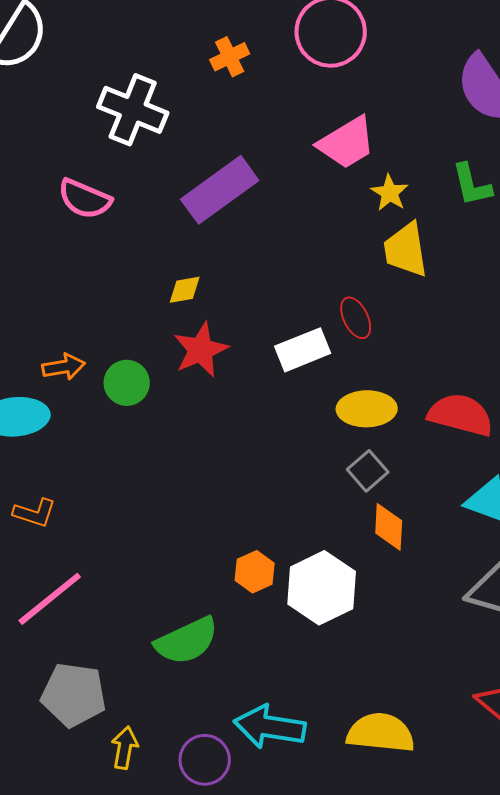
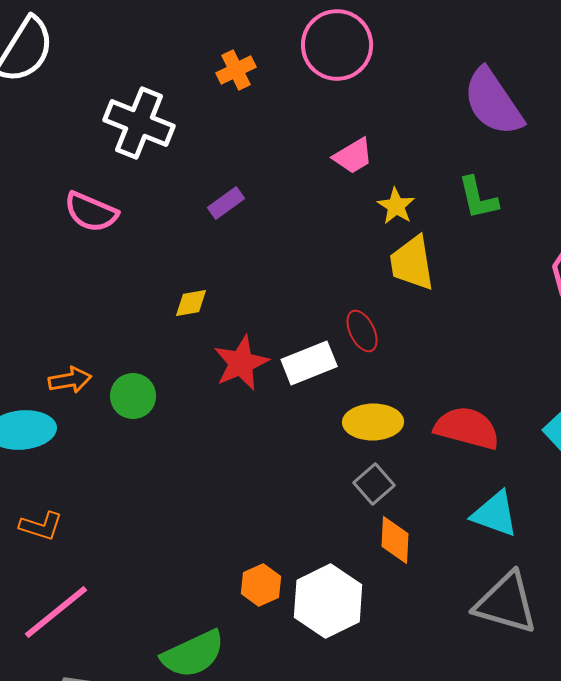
pink trapezoid: (347, 143) -> (353, 156), size x0.7
purple rectangle: (220, 190) -> (226, 203), size x0.5
red star: (201, 350) -> (241, 363), moved

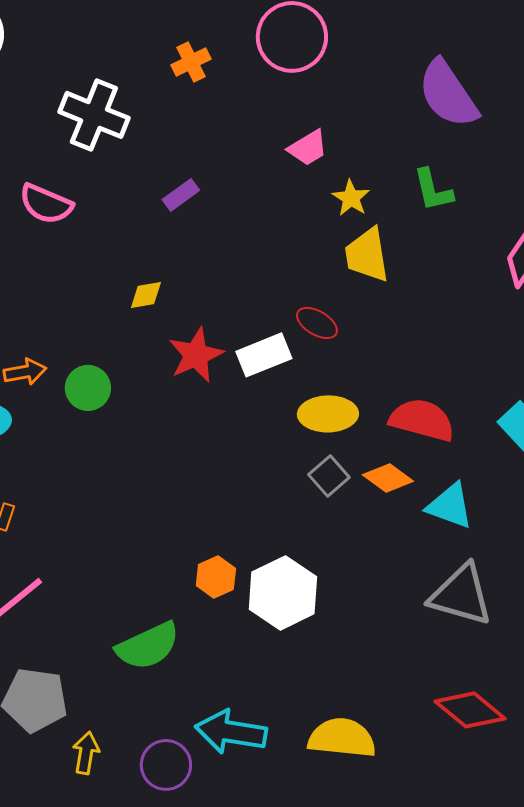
red ellipse: (362, 331) -> (317, 323), turned -33
orange diamond: (395, 540) -> (388, 478), moved, turned -57

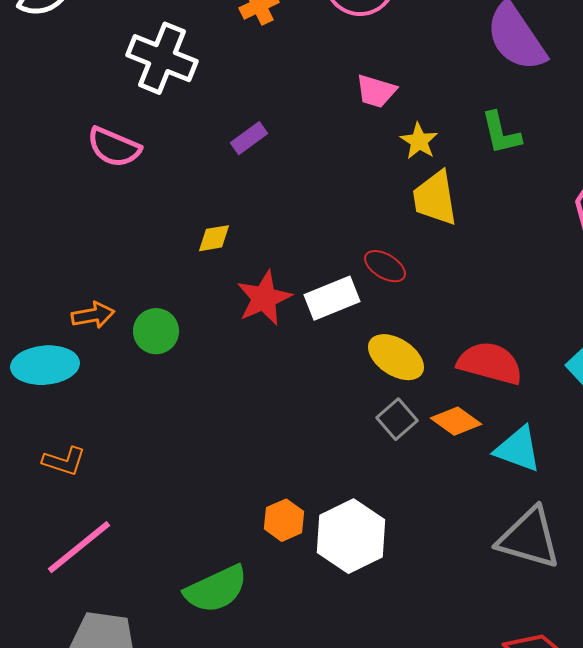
pink trapezoid: (308, 148) -> (376, 91), turned 48
yellow ellipse: (328, 414) -> (396, 357), turned 34

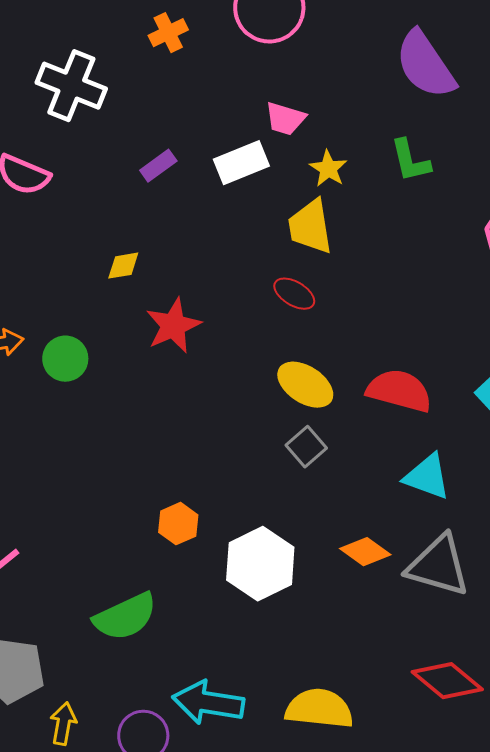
yellow trapezoid: (435, 198) -> (310, 227), moved
white rectangle: (332, 298) -> (241, 163), moved
orange diamond: (456, 421) -> (365, 552), moved
orange hexagon: (284, 520) -> (178, 524), moved

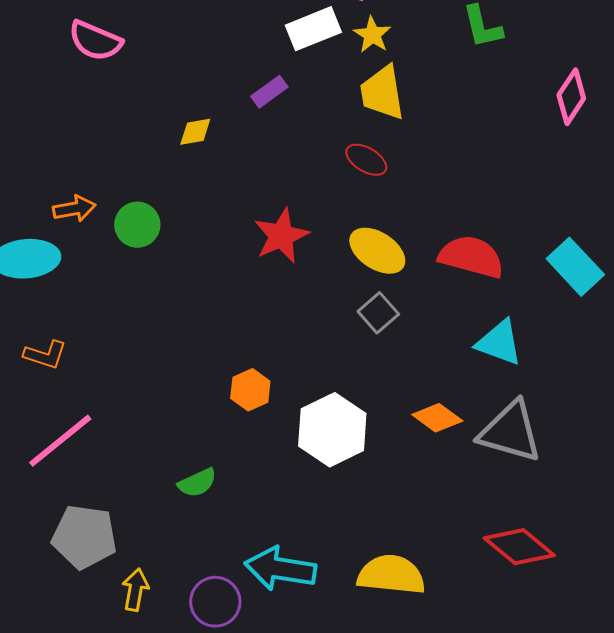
purple rectangle: (158, 166) -> (269, 92), moved
yellow star: (328, 169) -> (372, 35), moved
red star: (173, 326) -> (281, 236), moved
green semicircle: (125, 617) -> (197, 483), size x0.6

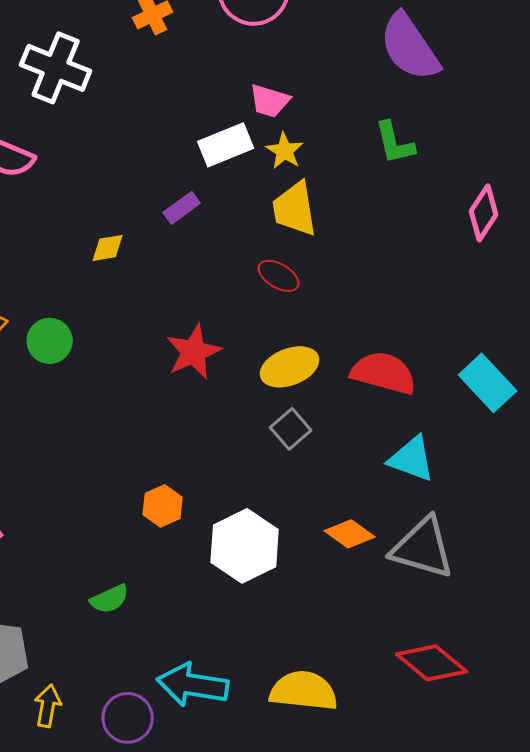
yellow ellipse: (377, 251) -> (290, 367), turned -54

